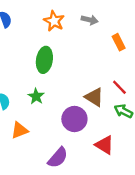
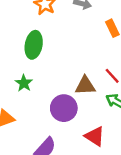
brown triangle: (94, 97) -> (85, 86), turned -36

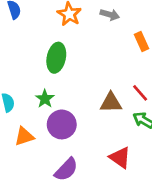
purple circle: (64, 108) -> (62, 124), moved

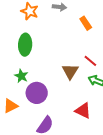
brown triangle: (111, 103) -> (70, 71), turned -48

